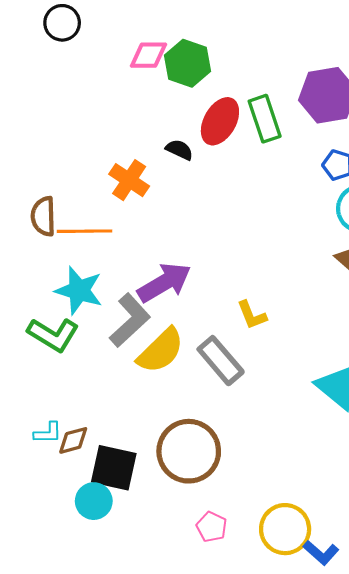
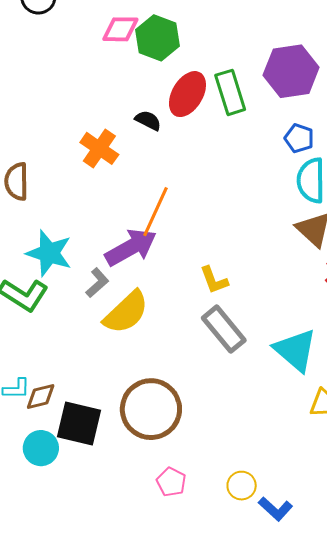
orange line: (85, 231) -> (156, 212), moved, turned -66
gray L-shape: (130, 320) -> (97, 283), size x0.6
gray rectangle: (221, 361) -> (224, 329), moved
cyan circle: (94, 501) -> (41, 448), moved
yellow circle: (285, 529) -> (242, 486), size x0.6

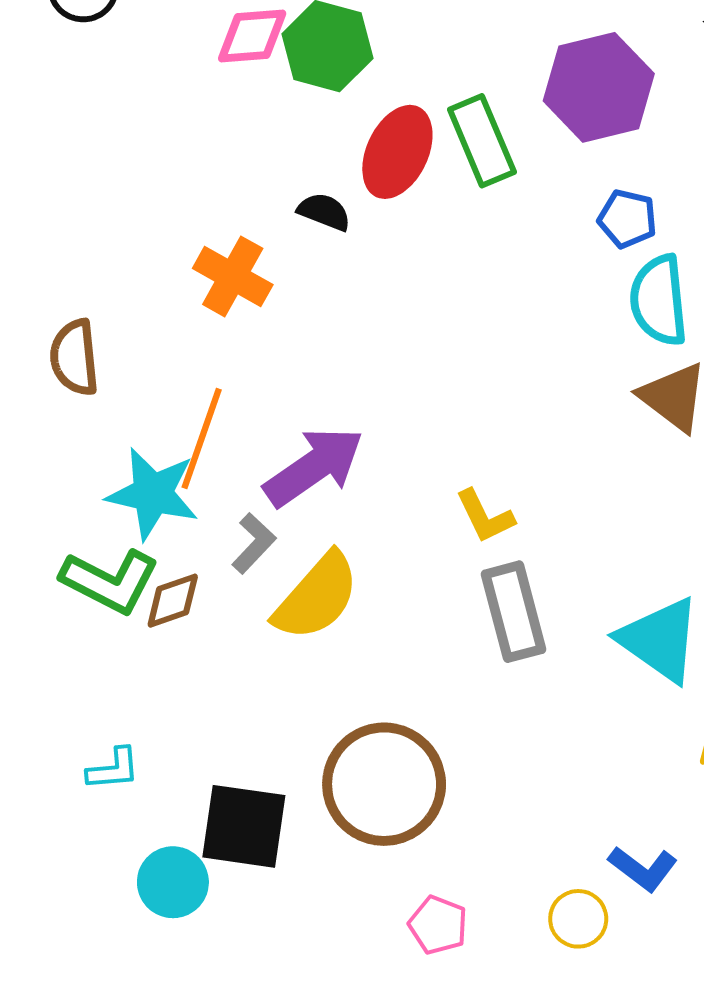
orange line: (156, 212) -> (202, 439), moved
gray rectangle: (224, 329) -> (514, 612), turned 30
brown diamond: (41, 396) -> (173, 601), moved
blue L-shape: (275, 509) -> (643, 869), moved

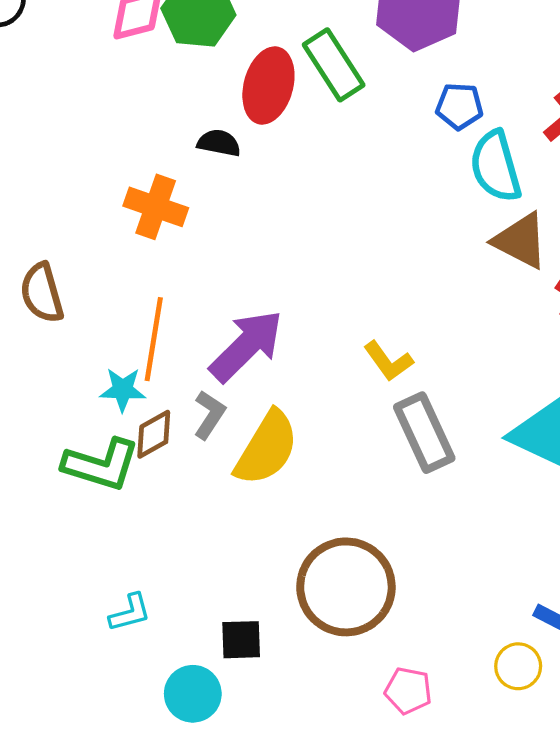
cyan star: (153, 494) -> (123, 390), size x0.6
brown diamond: (173, 601) -> (154, 434), moved
black square: (244, 826) -> (241, 640), size x0.6

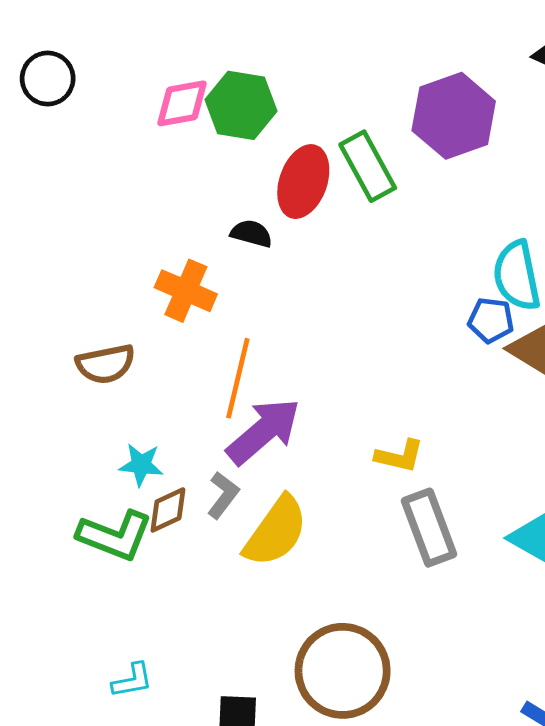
blue pentagon: (459, 106) -> (491, 320), moved
brown semicircle: (42, 293) -> (106, 364), moved, turned -90
orange line: (154, 339) -> (238, 378), moved
yellow L-shape: (388, 361) -> (399, 456), turned -45

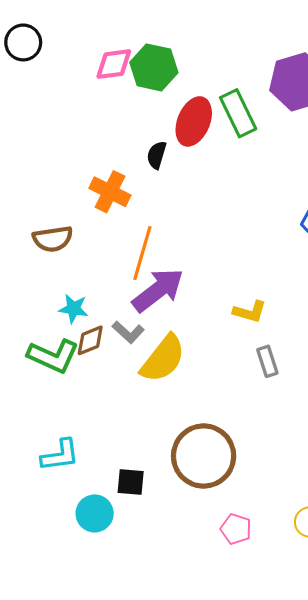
black semicircle: (251, 233) -> (157, 155), turned -92
gray L-shape: (223, 495) -> (128, 332), turned 92
gray rectangle: (429, 528) -> (267, 361), size x0.6
cyan L-shape: (132, 680) -> (60, 455), size x1.4

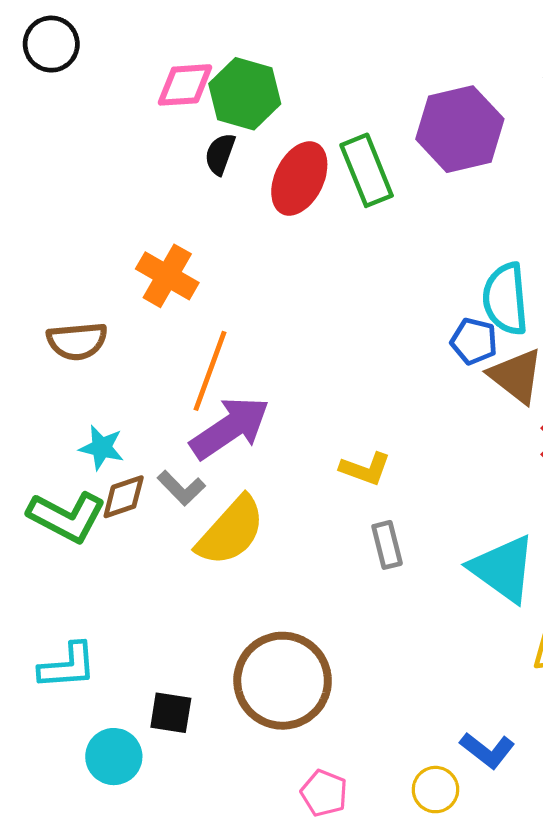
black semicircle: (157, 155) -> (220, 154), moved

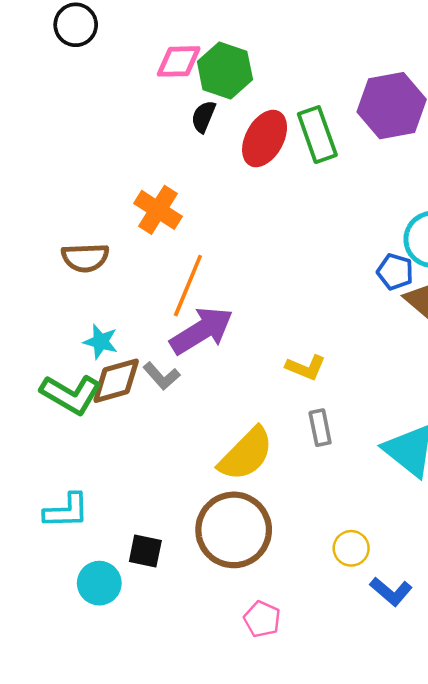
brown diamond: (124, 497) -> (116, 381), size x1.4
yellow semicircle: (231, 531) -> (246, 454), moved
yellow circle: (435, 790) -> (351, 548), moved

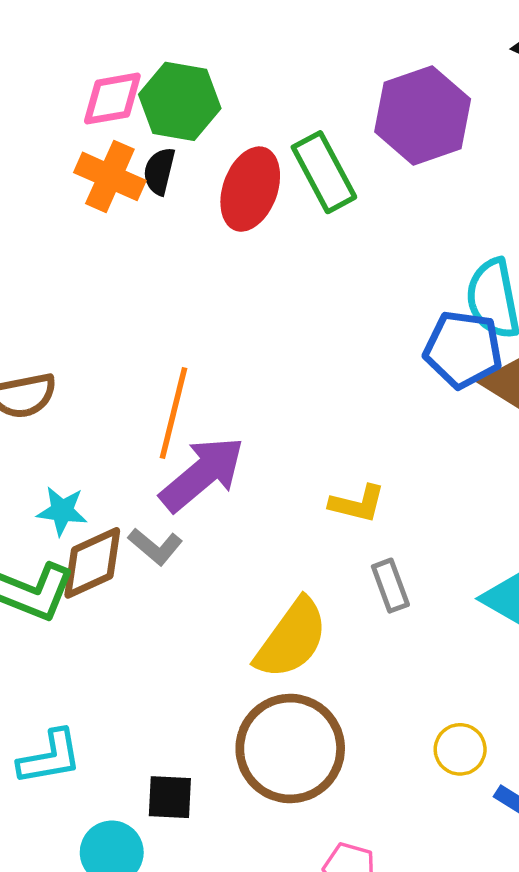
orange cross: (158, 210) -> (110, 176), moved
blue pentagon: (395, 272) -> (463, 349), size x1.5

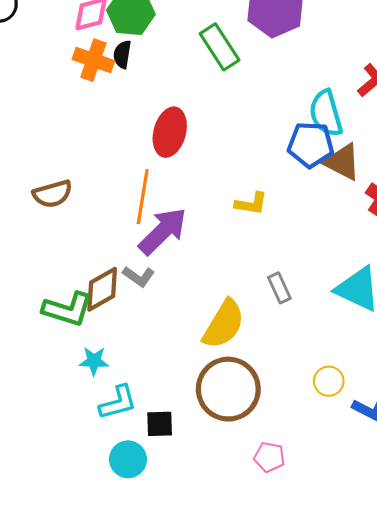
red ellipse: (250, 189) -> (170, 132), moved
yellow L-shape: (357, 504) -> (251, 204), moved
cyan star: (62, 511) -> (94, 361), moved
cyan L-shape: (50, 757) -> (118, 402), moved

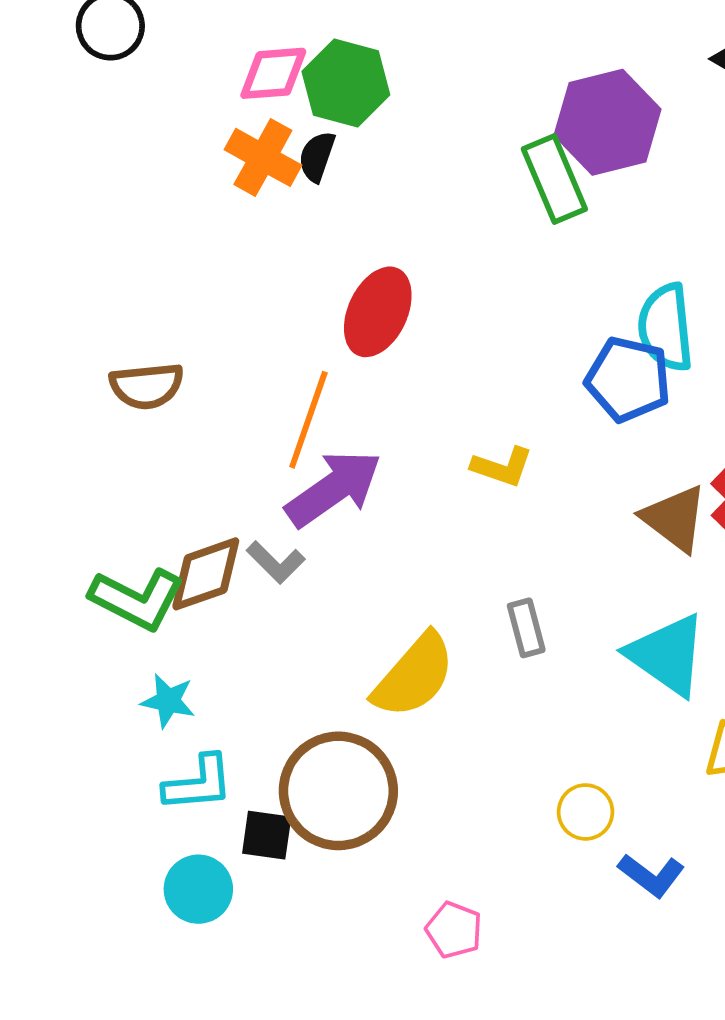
green rectangle: (220, 47) -> (554, 179), moved
brown triangle: (342, 162) -> (675, 518), moved
brown circle: (228, 389) -> (338, 791), moved

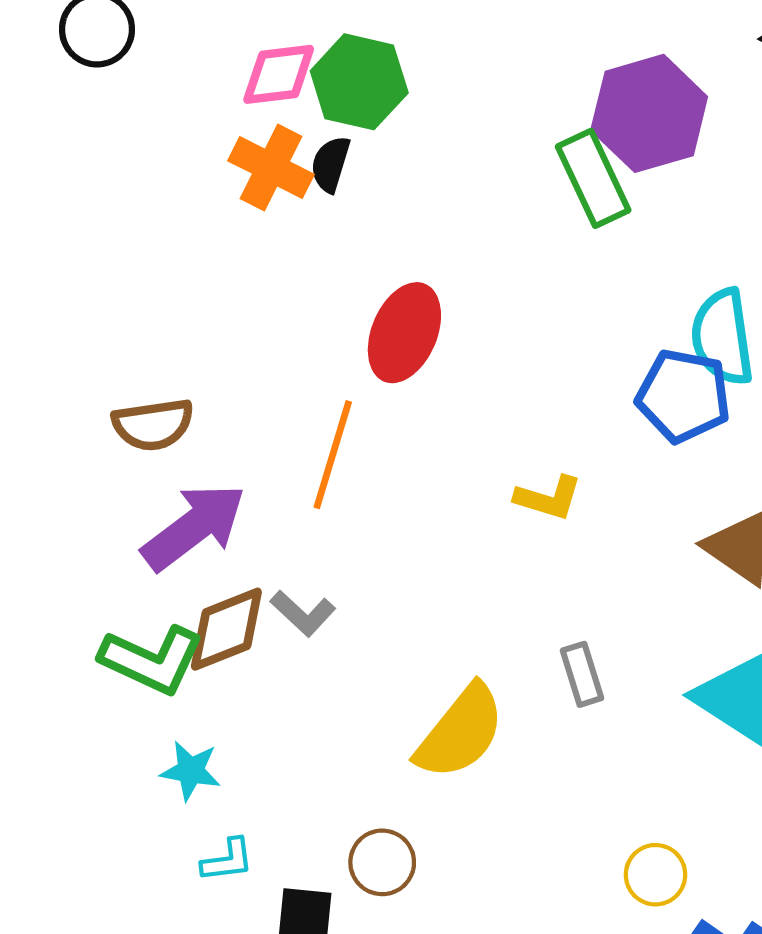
purple arrow: (334, 488) -> (194, 527), moved
cyan L-shape: (198, 783) -> (227, 860), size x0.7
brown circle: (338, 791) -> (382, 862), size x0.5

